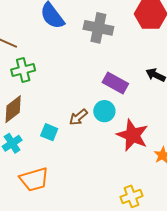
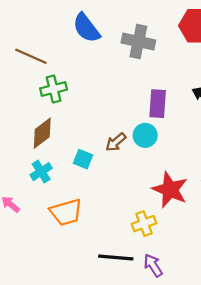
purple rectangle: (115, 83) -> (158, 104), turned 65
red star: (133, 135) -> (170, 190), moved
yellow cross: (131, 196) -> (144, 224), moved

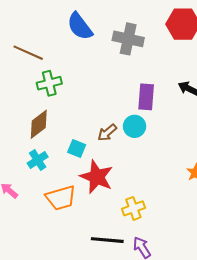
red star: (170, 190) -> (97, 177), moved

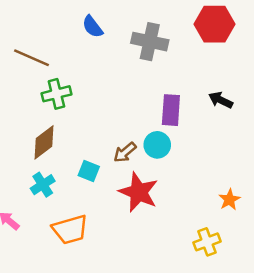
blue semicircle: (80, 26) -> (93, 27), size x0.7
red star: (97, 177) -> (139, 192), moved
yellow cross: (133, 208) -> (207, 242), moved

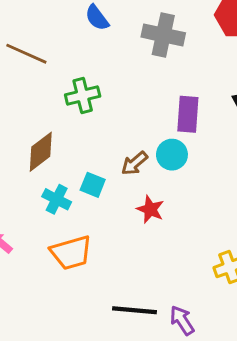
green cross: (56, 94) -> (83, 96), moved
cyan cross: (43, 185) -> (57, 199), moved, turned -30
red star: (139, 192) -> (150, 209), size x0.6

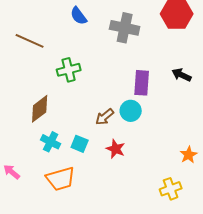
cyan square: (93, 185) -> (80, 144), moved

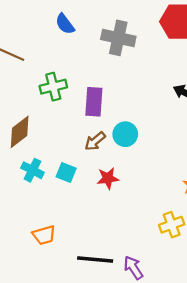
purple rectangle: (142, 83) -> (94, 102), moved
red star: (116, 149) -> (108, 178), turned -30
orange trapezoid: (61, 179) -> (44, 235), moved, size x0.7

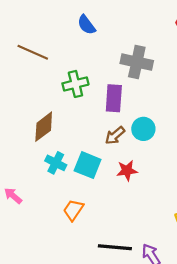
gray cross: (118, 38) -> (137, 62), moved
cyan square: (66, 172) -> (88, 165), size x1.4
orange trapezoid: (44, 235) -> (73, 210), moved, turned 140

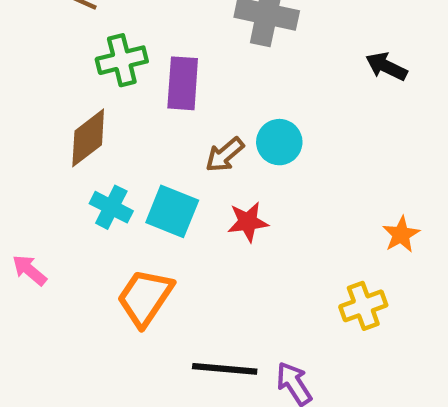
green cross: (75, 84) -> (122, 60), moved
purple rectangle: (114, 98) -> (183, 83), moved
orange trapezoid: (73, 210) -> (145, 297), size x1.4

